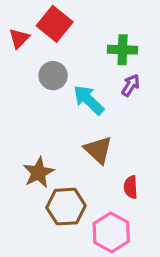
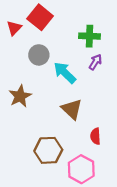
brown star: (38, 173) -> (20, 96), moved

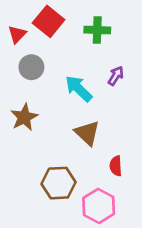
green cross: (89, 36) -> (97, 30), moved
gray circle: (39, 55) -> (31, 67), moved

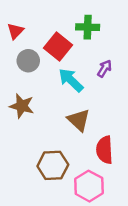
red square: (49, 21) -> (58, 47), moved
brown star: (24, 117) -> (22, 106), turned -30
red semicircle: (116, 166) -> (104, 150), size x1.5

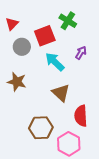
green cross: (88, 27) -> (68, 21), turned 30
red square: (58, 47) -> (45, 36), turned 30

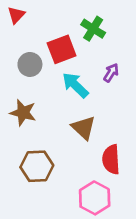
red triangle: (12, 24) -> (16, 15), moved
brown hexagon: (41, 128) -> (37, 166), moved

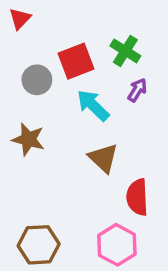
green cross: (93, 29) -> (125, 51), moved
brown hexagon: (37, 166) -> (39, 245), moved

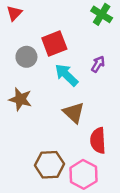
green cross: (125, 51) -> (102, 14), moved
brown hexagon: (39, 245) -> (49, 165), moved

